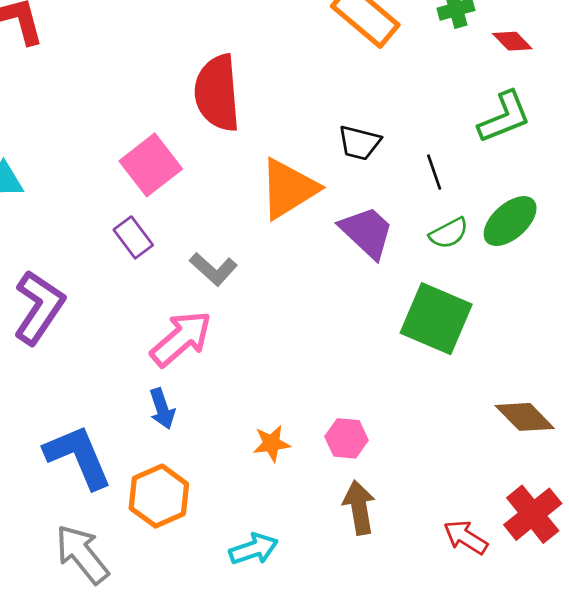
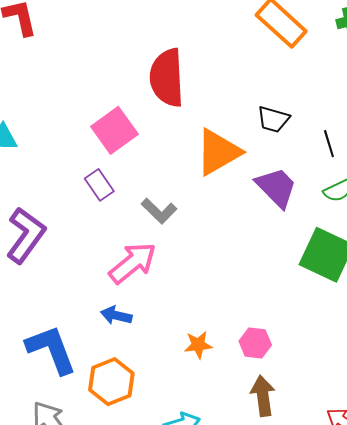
blue arrow: (162, 409) -> (116, 315), turned 120

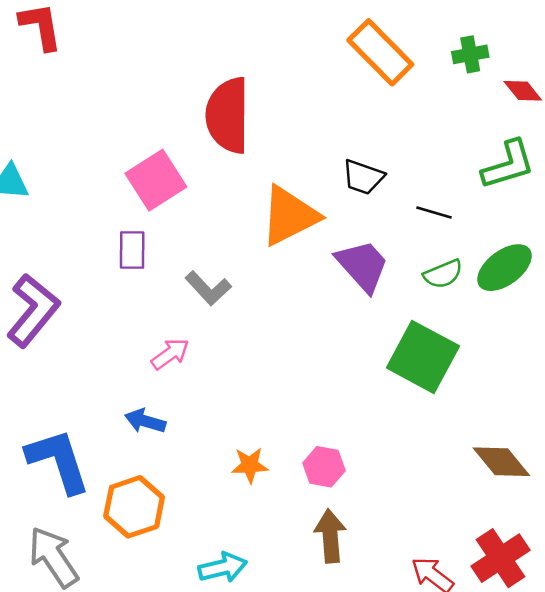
black line: (329, 144) -> (434, 213), turned -60
purple rectangle: (99, 185) -> (132, 250), turned 32
pink arrow: (133, 263) -> (170, 354), size x0.6

